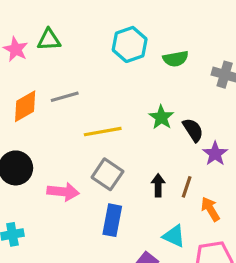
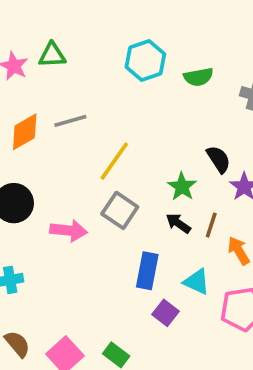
green star: (161, 117) -> (182, 187), moved
yellow line: (103, 132) -> (114, 161), turned -45
black arrow: (158, 185) -> (178, 223), turned -55
blue rectangle: (112, 220) -> (147, 271), moved

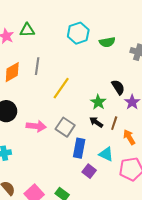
gray line: (70, 121) -> (37, 66), turned -66
gray square: (120, 210) -> (65, 127), moved

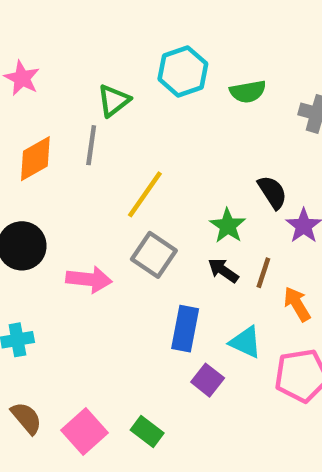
green triangle: (27, 30) -> (114, 100), moved, turned -35
gray square: (65, 127) -> (154, 255), moved

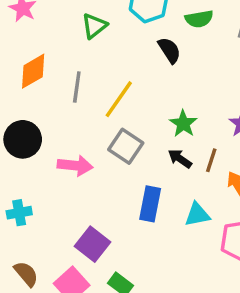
gray line: (91, 145) -> (77, 87), moved
black semicircle: (272, 192) -> (169, 50), moved
cyan triangle: (246, 342) -> (197, 214), turned -36
purple square: (208, 380) -> (93, 244), moved, size x1.4

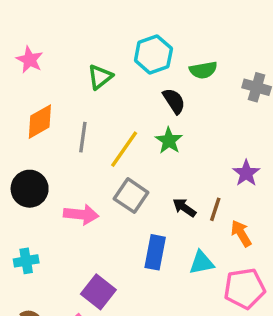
green star: (183, 124) -> (169, 141), moved

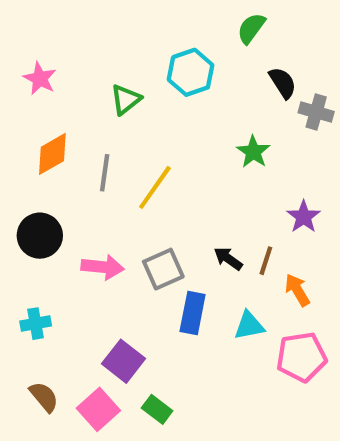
green semicircle: (203, 70) -> (251, 28), moved, turned 136
black semicircle: (174, 101) -> (283, 83), moved
green star: (169, 141) -> (253, 152), moved
gray square: (131, 196) -> (163, 269), moved, turned 32

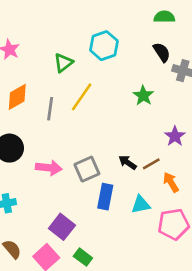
green semicircle: (251, 28) -> (164, 17), moved, turned 54
yellow line: (155, 187) -> (82, 97), moved
brown line: (266, 261) -> (151, 164), turned 42

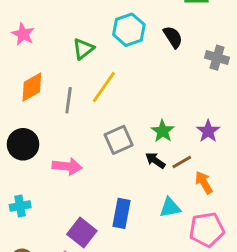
black semicircle: (162, 52) -> (173, 37), moved
green star: (143, 96) -> (163, 131), moved
gray square: (87, 169) -> (119, 140), moved
blue rectangle: (105, 197) -> (121, 213), moved

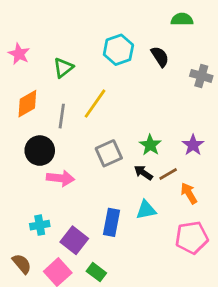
green triangle: (83, 49) -> (63, 68), moved
black circle: (23, 144) -> (40, 151), moved
cyan cross: (20, 206) -> (40, 225), moved
cyan triangle: (170, 207) -> (146, 210), moved

